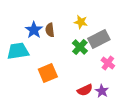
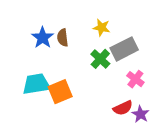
cyan trapezoid: (18, 51) -> (36, 84), moved
red semicircle: (85, 90) -> (123, 108), moved
purple star: (102, 91) -> (140, 114), moved

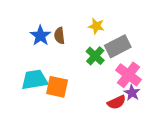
pink cross: (135, 79) -> (128, 75), size x1.5
orange square: (60, 92) -> (57, 87), turned 35
purple star: (140, 114) -> (132, 93), moved

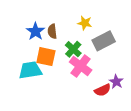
green cross: (95, 56) -> (73, 49), moved
pink cross: (128, 75) -> (81, 66), moved
orange square: (57, 87) -> (46, 57), moved

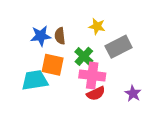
blue star: (35, 31) -> (41, 36), turned 30
pink cross: (81, 66) -> (92, 75), turned -30
red semicircle: (103, 90) -> (96, 93), moved

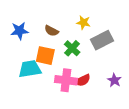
blue star: (41, 36) -> (20, 31), moved
brown semicircle: (60, 36) -> (51, 31), turned -56
pink cross: (92, 75) -> (66, 80), moved

